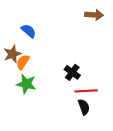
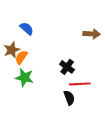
brown arrow: (94, 15) -> (92, 34), moved
black semicircle: (84, 107) -> (69, 98), moved

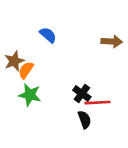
blue semicircle: (27, 29) -> (48, 35), moved
black cross: (67, 67) -> (82, 94), moved

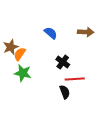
blue semicircle: (48, 35) -> (51, 33), moved
black cross: (82, 94) -> (63, 62), moved

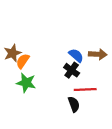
brown arrow: (86, 32) -> (98, 54), moved
blue semicircle: (51, 33) -> (76, 55), moved

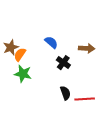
blue semicircle: (76, 55) -> (51, 42), moved
red line: (85, 89) -> (85, 99), moved

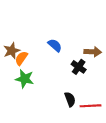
black cross: (63, 63) -> (79, 67), moved

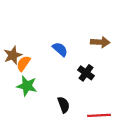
brown arrow: (93, 52) -> (100, 42), moved
black semicircle: (70, 99) -> (64, 105), moved

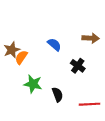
green star: (27, 86) -> (33, 84), moved

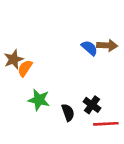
blue semicircle: (54, 45) -> (89, 48), moved
black cross: (78, 66) -> (92, 105), moved

